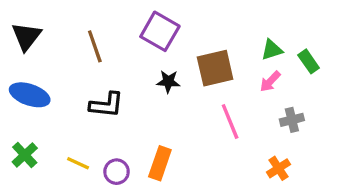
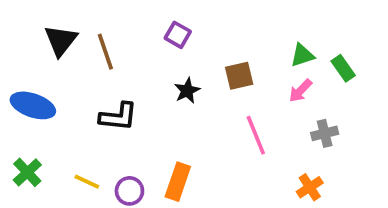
purple square: (160, 31) -> (178, 35), size x0.6
black triangle: (26, 36) -> (61, 40), moved
brown square: (215, 68) -> (239, 76), size x0.7
black star: (168, 81) -> (187, 91), turned -30

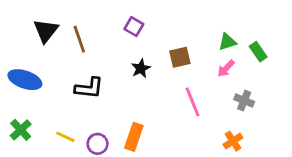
gray cross: (325, 133) -> (244, 101), turned 36

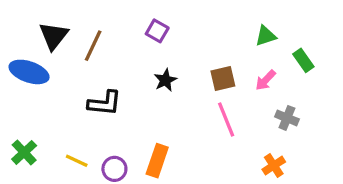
brown line: (79, 39) -> (93, 46), turned 44
green triangle: (227, 42) -> (266, 36), moved
brown square: (180, 57) -> (223, 79), moved
blue ellipse: (25, 80) -> (29, 72), moved

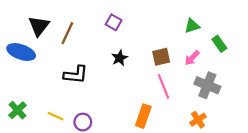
gray cross: (287, 118) -> (207, 85), size x1.5
orange rectangle: (157, 161) -> (143, 116), moved

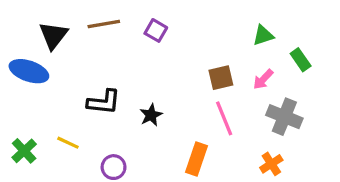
brown line: (67, 33) -> (104, 24), moved, turned 55
black star: (120, 58) -> (151, 115), moved
yellow line: (55, 116) -> (68, 143), moved

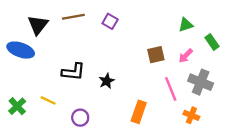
pink line: (224, 118) -> (171, 89), moved
orange cross: (271, 164) -> (191, 115), turned -35

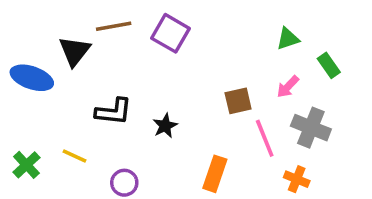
purple square: (110, 21) -> (170, 33), size x1.5
black triangle: (38, 25) -> (74, 51), moved
brown square: (156, 55) -> (238, 101), moved

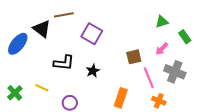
purple square: (170, 33) -> (92, 34), moved
black triangle: (74, 51) -> (42, 29), turned -30
blue ellipse: (32, 78) -> (18, 44), turned -70
orange cross: (297, 179) -> (159, 101), moved

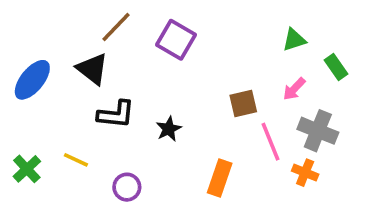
brown line: (64, 15) -> (116, 27), turned -36
black triangle: (42, 29) -> (92, 69), moved
purple square: (92, 34) -> (176, 40), moved
orange cross: (159, 101) -> (305, 173), moved

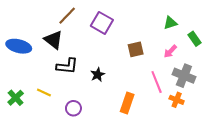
blue ellipse: (32, 80) -> (19, 46), turned 65
brown square: (243, 103) -> (136, 49), moved

